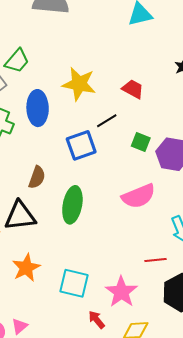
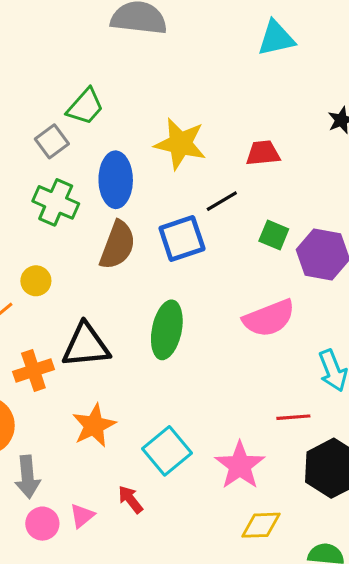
red trapezoid: (133, 89) -> (263, 153), turned -35
brown semicircle: (37, 177) -> (118, 245), moved, size x1.4
cyan square: (74, 283) -> (167, 451), turned 36
red arrow: (97, 320) -> (130, 499), moved

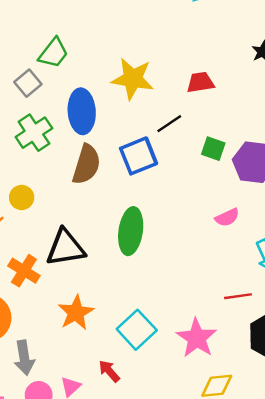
green cross: (56, 202) -> (34, 133), turned 36
pink semicircle: (269, 318) -> (227, 217), moved, size x0.6
orange cross: (33, 371) -> (24, 271), turned -36

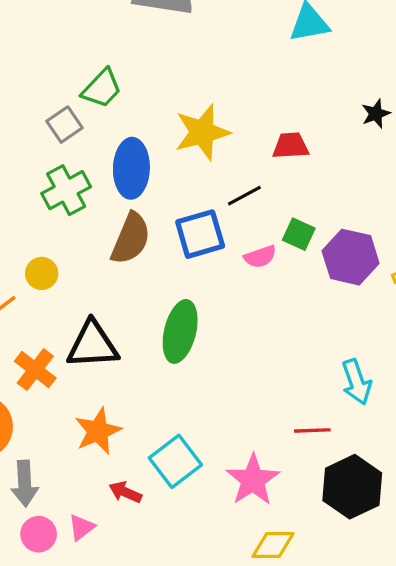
yellow star: (133, 79) -> (202, 132), turned -30
pink semicircle: (227, 217) -> (260, 257), moved
red arrow: (109, 371) -> (125, 492), moved, turned -30

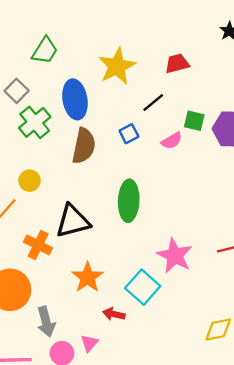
gray square: (64, 125) -> (17, 91), moved
blue square: (200, 234) -> (129, 134), size x0.6
pink star: (253, 480) -> (175, 256), moved

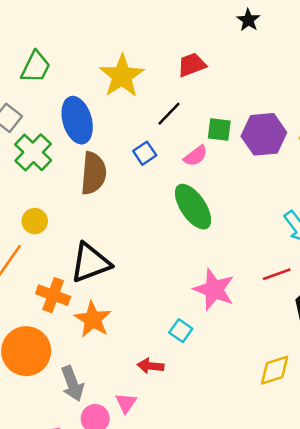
green ellipse: (129, 201) -> (193, 207), moved, turned -30
orange star: (88, 277) -> (93, 319), moved
cyan square: (143, 287) -> (181, 331), size x0.6

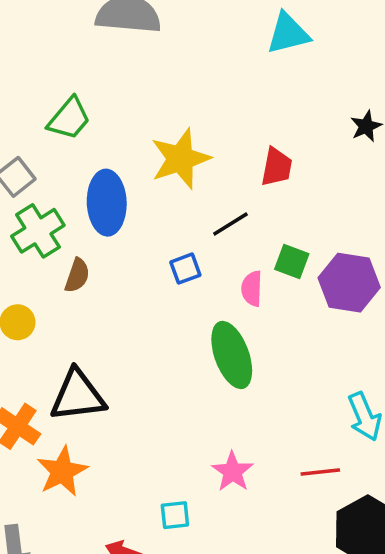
red trapezoid: (192, 65) -> (277, 167), turned 108
pink semicircle: (196, 156) -> (252, 289), turned 115
brown semicircle: (94, 173) -> (77, 275), moved, size x0.6
pink star: (214, 290) -> (233, 472), size x0.7
cyan square: (181, 331) -> (175, 515), turned 35

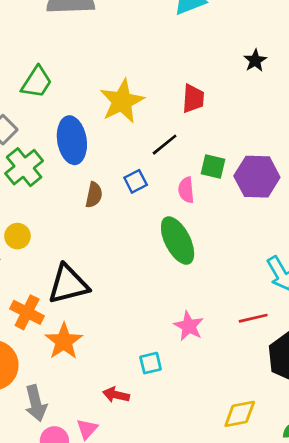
brown semicircle: (77, 275) -> (94, 195), moved

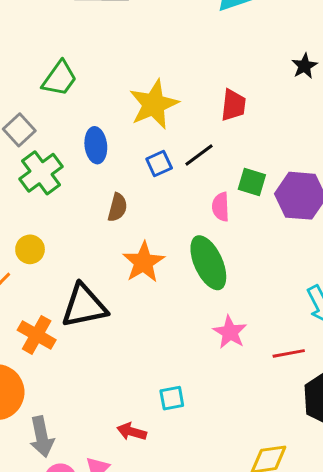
blue ellipse: (72, 140) -> (96, 145), size x0.7
blue square: (136, 181) -> (159, 163), moved
pink star: (189, 326) -> (230, 332), moved
orange star: (64, 341) -> (143, 262), moved

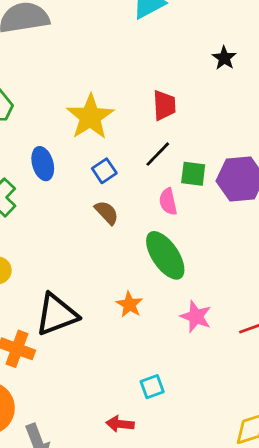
black line: (199, 155) -> (158, 154), moved
brown semicircle: (117, 207) -> (107, 213), moved, turned -48
orange star: (143, 262) -> (129, 305), moved, size x0.7

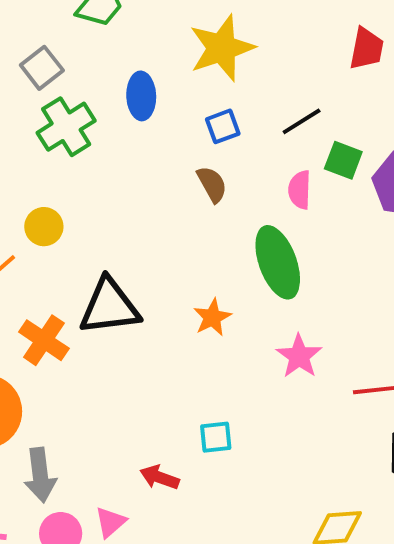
red trapezoid: (164, 105) -> (367, 49), moved

